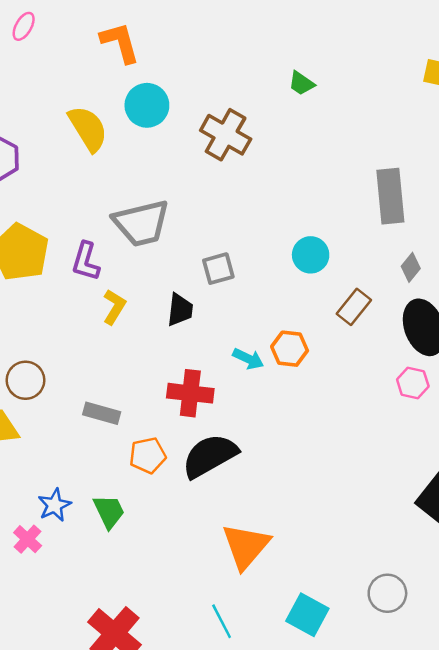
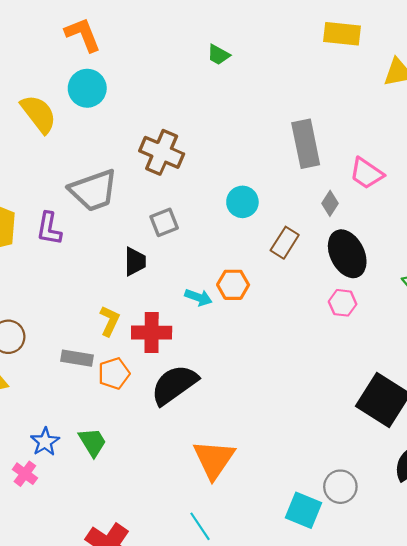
orange L-shape: (120, 43) -> (83, 35), moved
brown cross: (226, 135) -> (162, 152), moved
yellow L-shape: (114, 307) -> (110, 321), moved
orange pentagon: (148, 455) -> (114, 373), moved
cyan square: (307, 615) -> (303, 510), moved

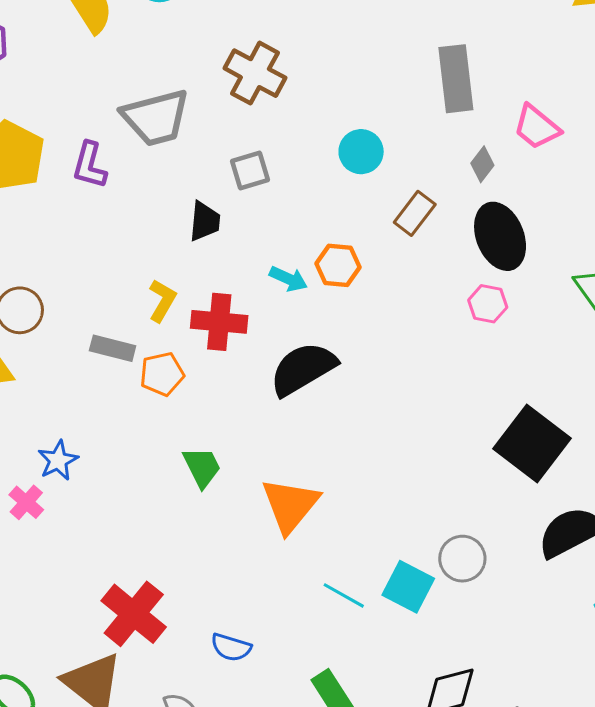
black semicircle: (174, 385) -> (303, 369), moved
green trapezoid: (93, 442) -> (202, 467), moved
cyan line: (200, 526) -> (344, 595), moved, turned -32

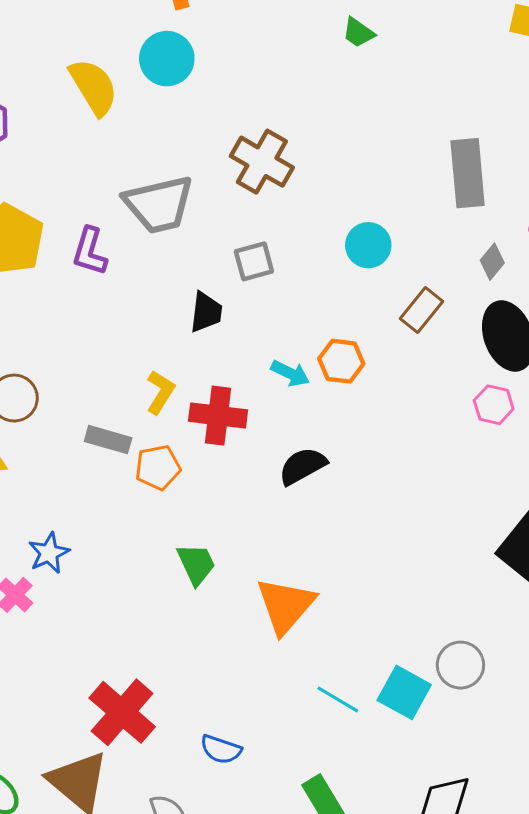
black semicircle: (303, 369) -> (302, 466), size x0.7

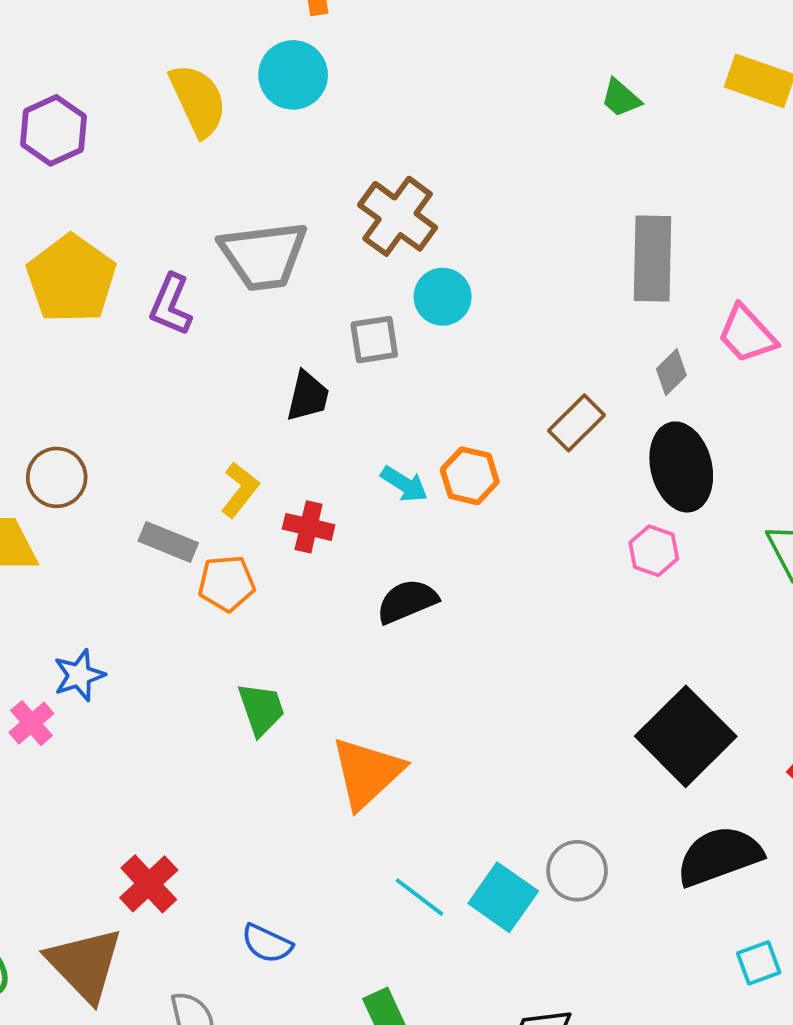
green trapezoid: (358, 33) -> (621, 98), moved
cyan circle: (368, 245) -> (443, 297), moved
red cross: (218, 416) -> (309, 527), size x0.7
red cross: (122, 712) -> (149, 884), size x0.7

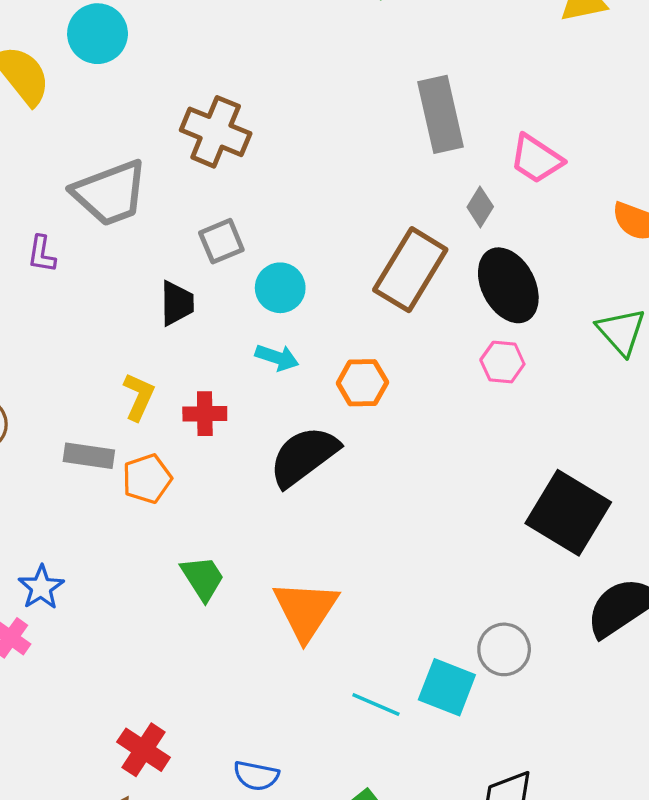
cyan circle: (443, 297) -> (280, 288), moved
purple L-shape: (171, 305) -> (42, 254), size x0.7
brown rectangle: (577, 423) -> (410, 270), size x1.6
orange hexagon: (470, 476) -> (362, 383), moved
black semicircle: (407, 601) -> (304, 456), size x1.4

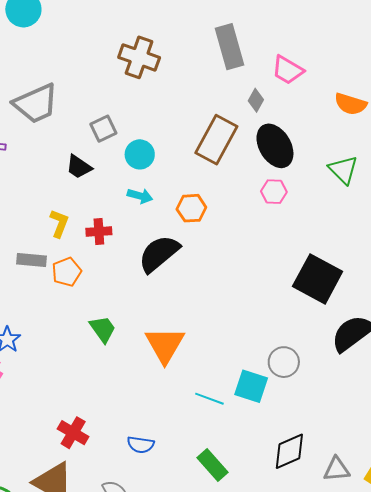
brown cross: (216, 132) -> (139, 57), moved
black trapezoid: (177, 303) -> (79, 167), turned 128

